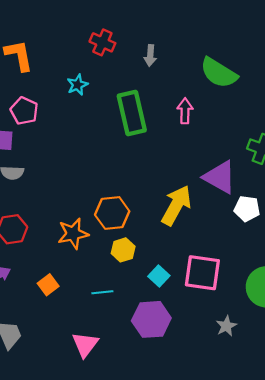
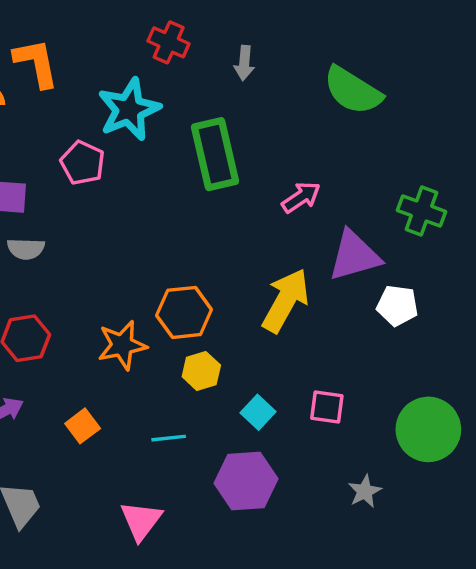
cyan star: (77, 85) -> (129, 109), size x1.8
pink pentagon: (24, 111) -> (83, 163), moved
pink arrow: (185, 111) -> (301, 197), moved, turned 55
purple triangle: (220, 177) -> (354, 256), turned -45
pink square: (202, 273) -> (327, 407), size x0.6

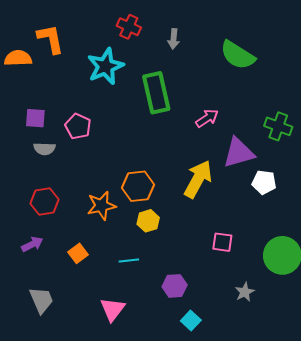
pink pentagon: (83, 163) -> (78, 126), moved
cyan square: (258, 412) -> (191, 320), moved
purple hexagon: (246, 481) -> (175, 286), size x0.7

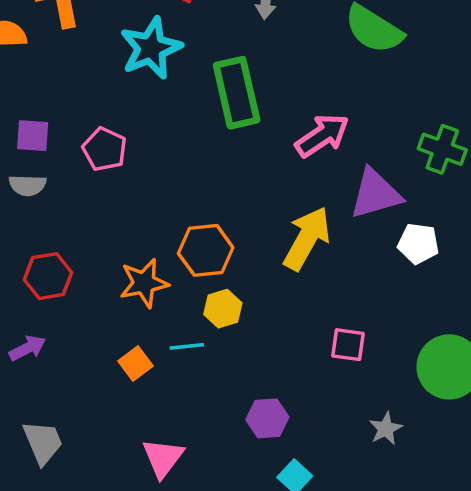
pink arrow: (207, 118) -> (322, 136), size x1.4
gray semicircle: (44, 149) -> (27, 185), moved
orange square: (78, 253) -> (135, 364), moved
cyan line: (129, 260) -> (187, 346), moved

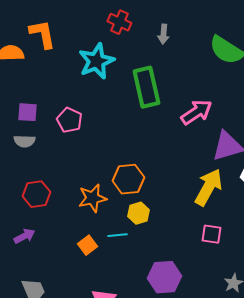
yellow arrow: (307, 238) -> (208, 187), moved
purple hexagon: (267, 418) -> (164, 277), size x1.4

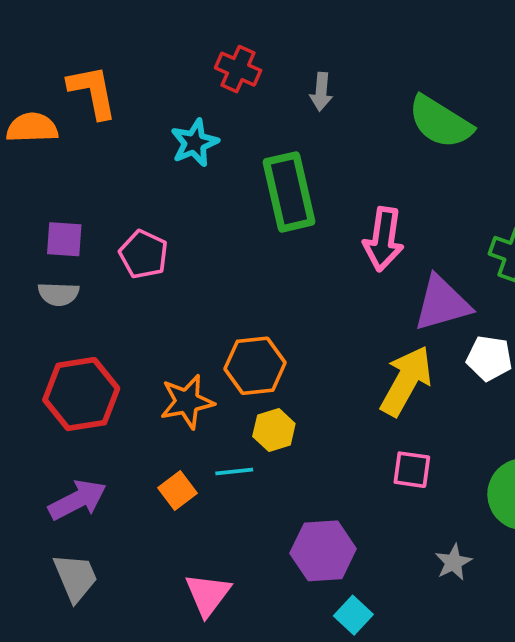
cyan star: (96, 61) -> (195, 143), size x0.7
pink arrow: (196, 112) -> (384, 239), turned 132
red hexagon: (36, 194) -> (81, 394), size x1.4
purple arrow: (24, 236) -> (77, 500), moved, size x1.4

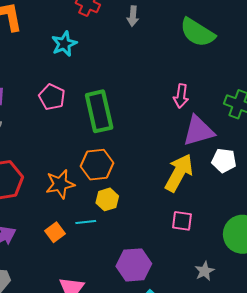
green rectangle: (289, 192) -> (99, 111), moved
pink arrow: (384, 239) -> (181, 96), moved, size x0.7
pink pentagon: (144, 254) -> (52, 97), moved

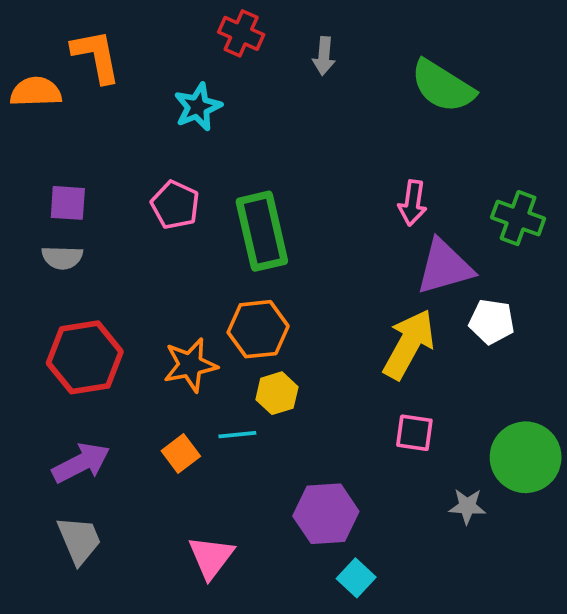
gray star: (205, 271) -> (467, 506), moved, turned 30

